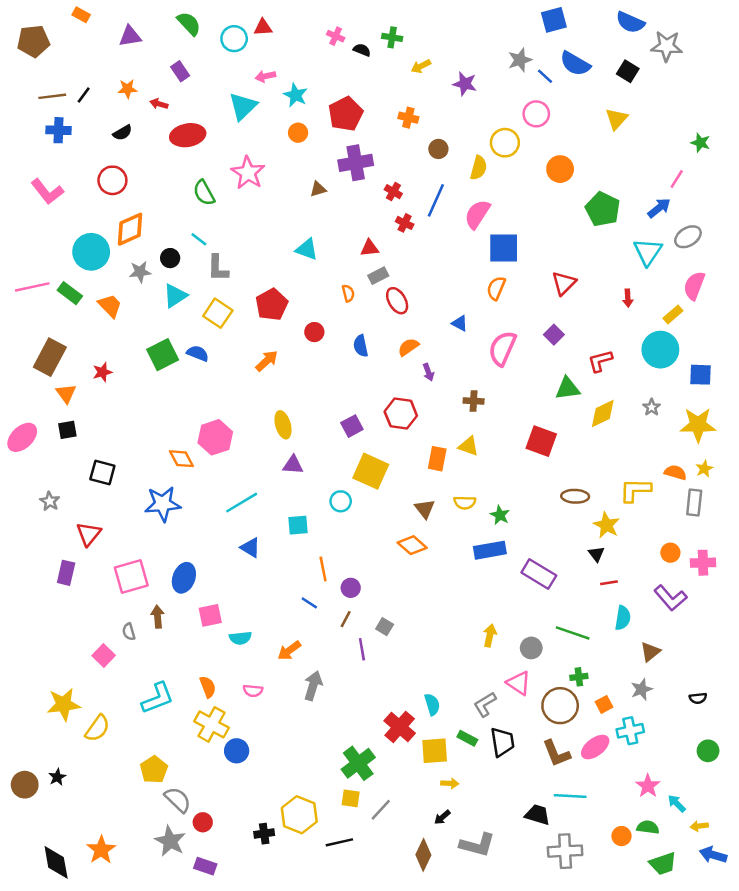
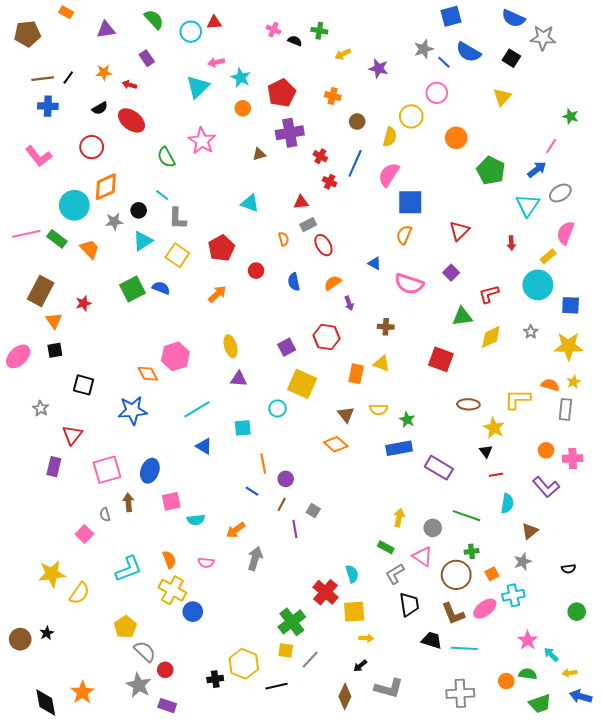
red ellipse: (188, 135) -> (131, 120), moved, turned 48
pink semicircle: (502, 348) -> (409, 284), turned -96
green rectangle: (467, 738) -> (386, 547), moved
black trapezoid: (537, 815) -> (432, 640), moved

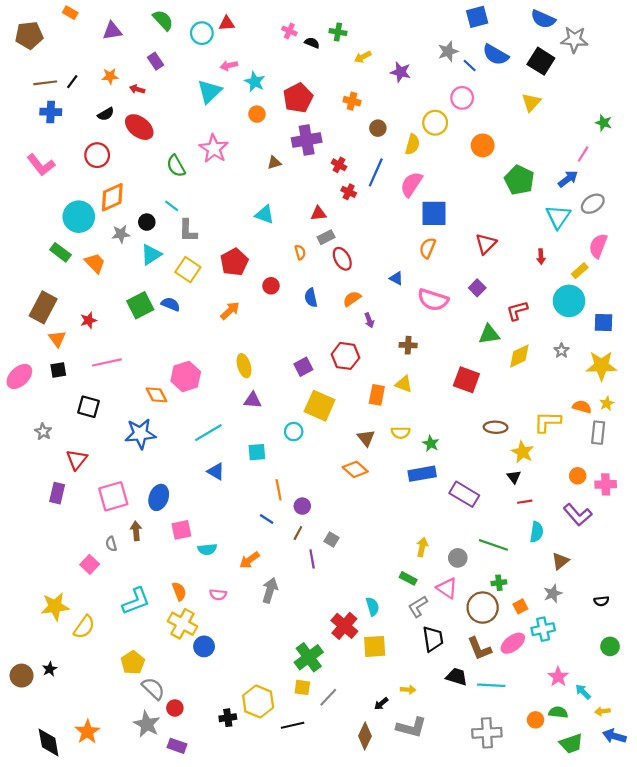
black square: (511, 58) -> (541, 61), size x1.4
pink line: (26, 234) -> (107, 362), moved
yellow arrow: (366, 638) -> (408, 690), moved

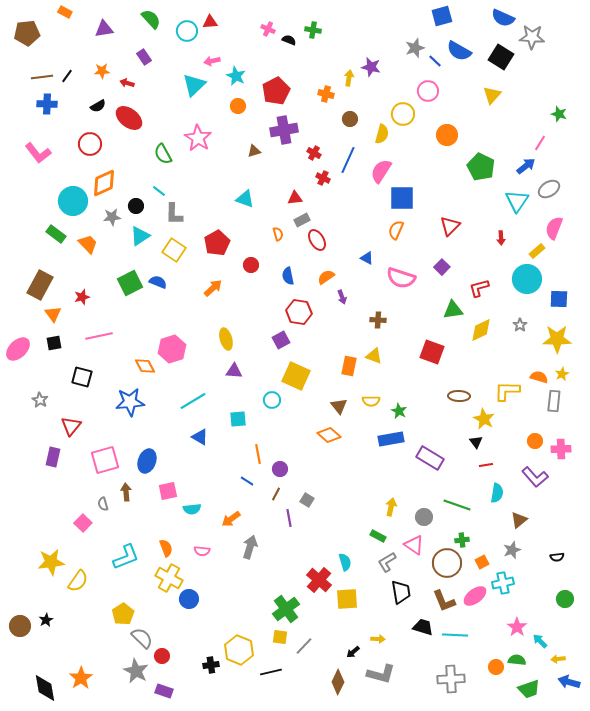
yellow arrow: (363, 57) -> (349, 78), moved, turned 126
red hexagon: (345, 356) -> (299, 312), moved

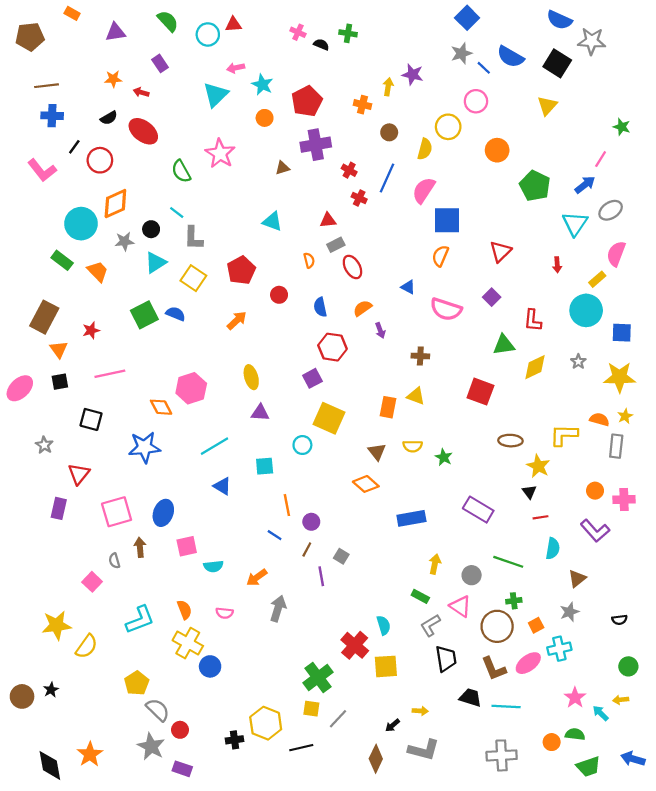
blue square: (442, 16) -> (467, 18), moved, turned -30
black line: (67, 76) -> (74, 147), moved
red L-shape: (479, 288) -> (533, 320), turned -70
blue rectangle: (391, 439) -> (411, 518), moved
yellow arrow: (558, 659) -> (621, 700), moved

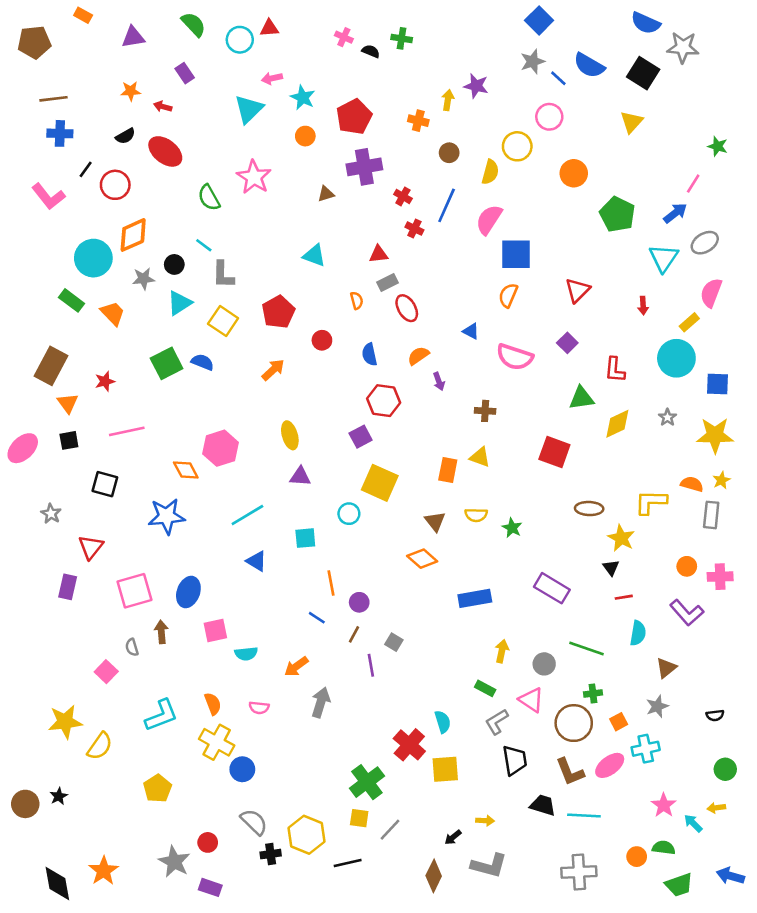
gray semicircle: (158, 710) -> (254, 822), moved

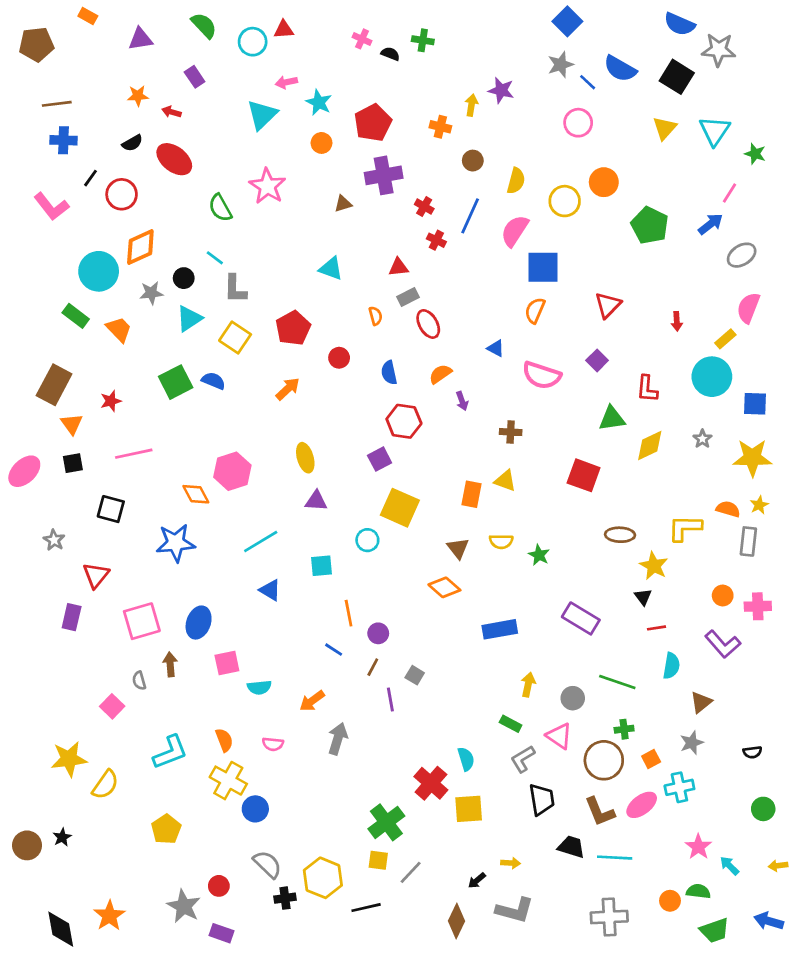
yellow circle: (517, 146) -> (565, 201), moved
cyan triangle: (664, 258) -> (715, 131), moved
yellow arrow: (716, 808) -> (778, 866), moved

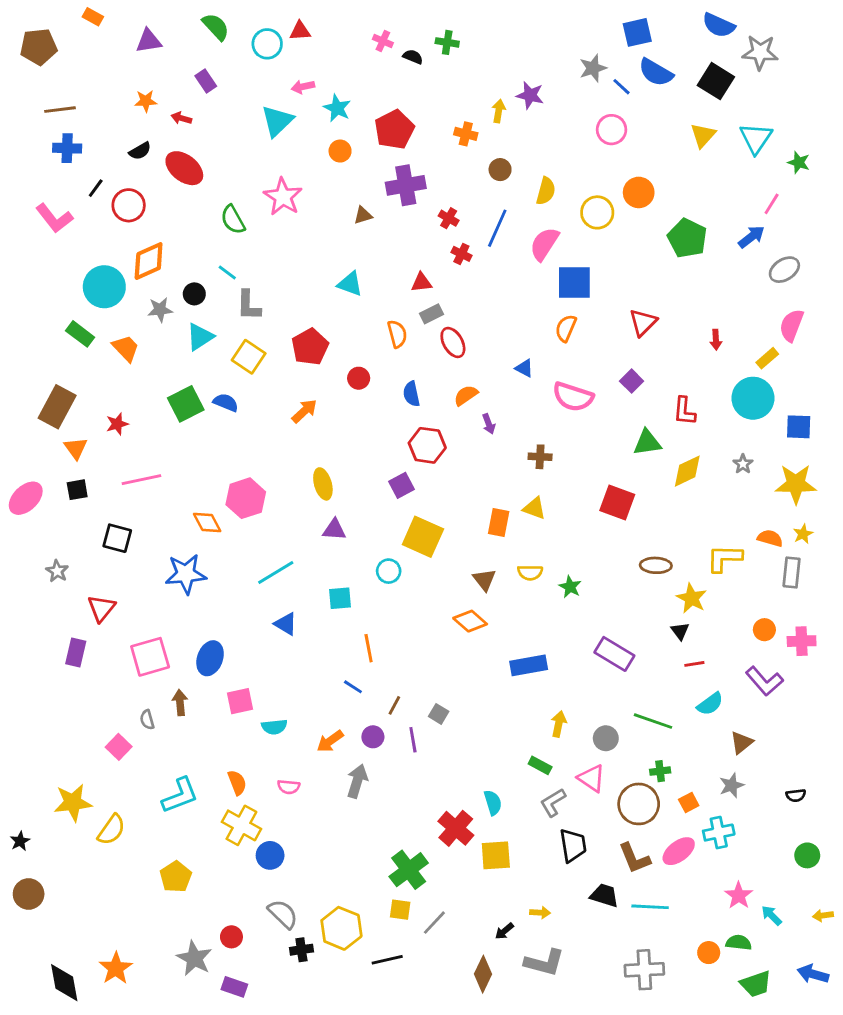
blue square: (567, 21) -> (637, 32), moved, turned 32
orange semicircle: (376, 316) -> (397, 334), size x1.4
purple circle: (378, 633) -> (373, 737), moved
cyan semicircle: (671, 666) -> (710, 704), turned 45
black star: (62, 837) -> (20, 841), moved

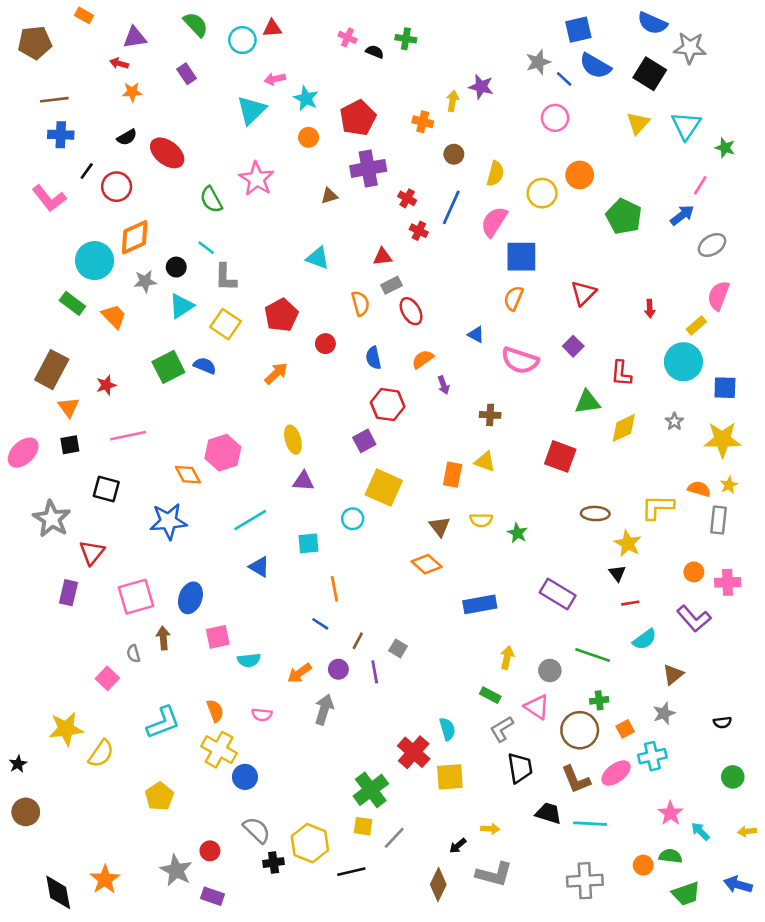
red arrow: (181, 118) -> (119, 63), moved
gray star: (57, 571) -> (52, 519), size x1.8

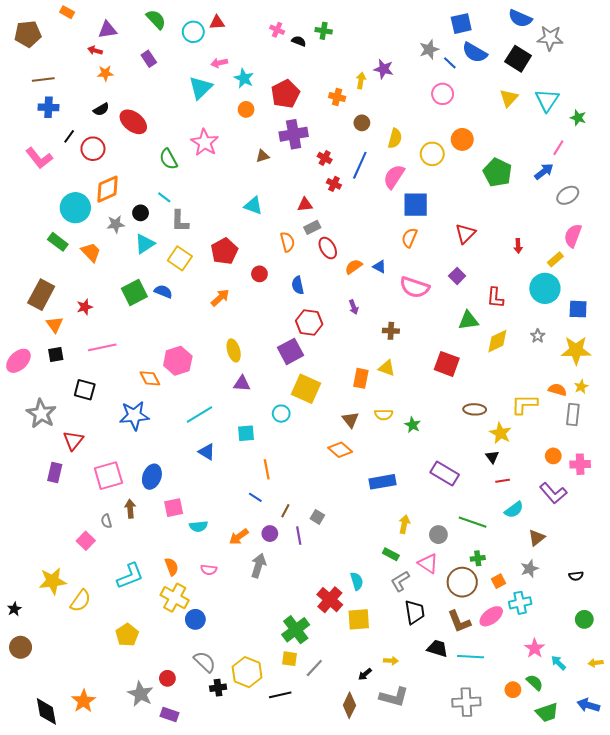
orange semicircle: (423, 359) -> (354, 267), moved
purple square: (364, 441) -> (291, 351), size x1.4
green semicircle: (670, 856) -> (535, 682), turned 36

